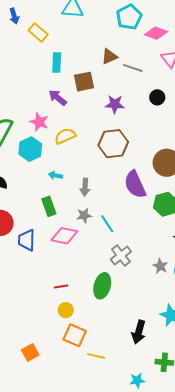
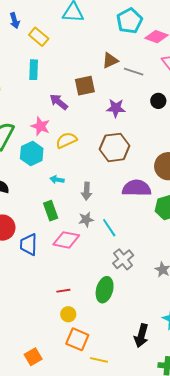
cyan rectangle: (57, 63) -> (34, 70), moved
purple semicircle: (135, 184) -> (137, 188), turned 116

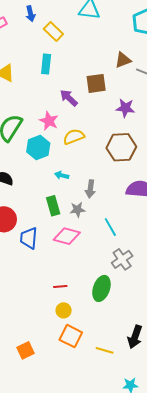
gray star: (86, 219) -> (77, 210), moved
yellow line: (99, 360) -> (105, 350), moved

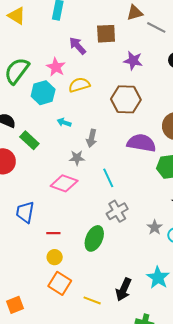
green rectangle: (53, 206) -> (29, 140), moved, turned -36
blue trapezoid: (29, 238) -> (25, 212), moved
orange square: (25, 350) -> (15, 305), moved

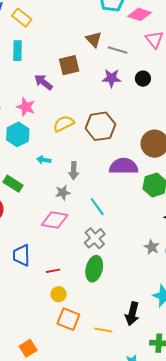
brown triangle: (135, 13) -> (94, 39), turned -48
purple star: (133, 61) -> (112, 78), moved
yellow semicircle: (79, 85) -> (64, 124), moved
gray cross: (117, 211) -> (95, 238), moved

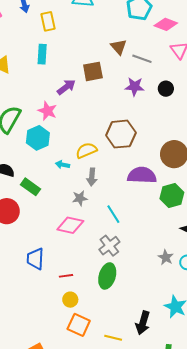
yellow rectangle: (22, 18) -> (48, 21), turned 36
purple arrow: (43, 82) -> (66, 87), turned 102
yellow semicircle: (64, 124) -> (86, 150), moved

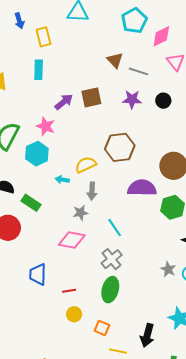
pink diamond: (166, 24) -> (161, 36), turned -45
brown square: (93, 71) -> (91, 97), moved
orange square: (79, 325) -> (102, 328), moved, size x0.7

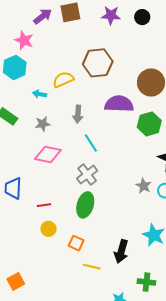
gray arrow: (92, 191) -> (78, 114), moved
gray star: (81, 213) -> (43, 124), moved

